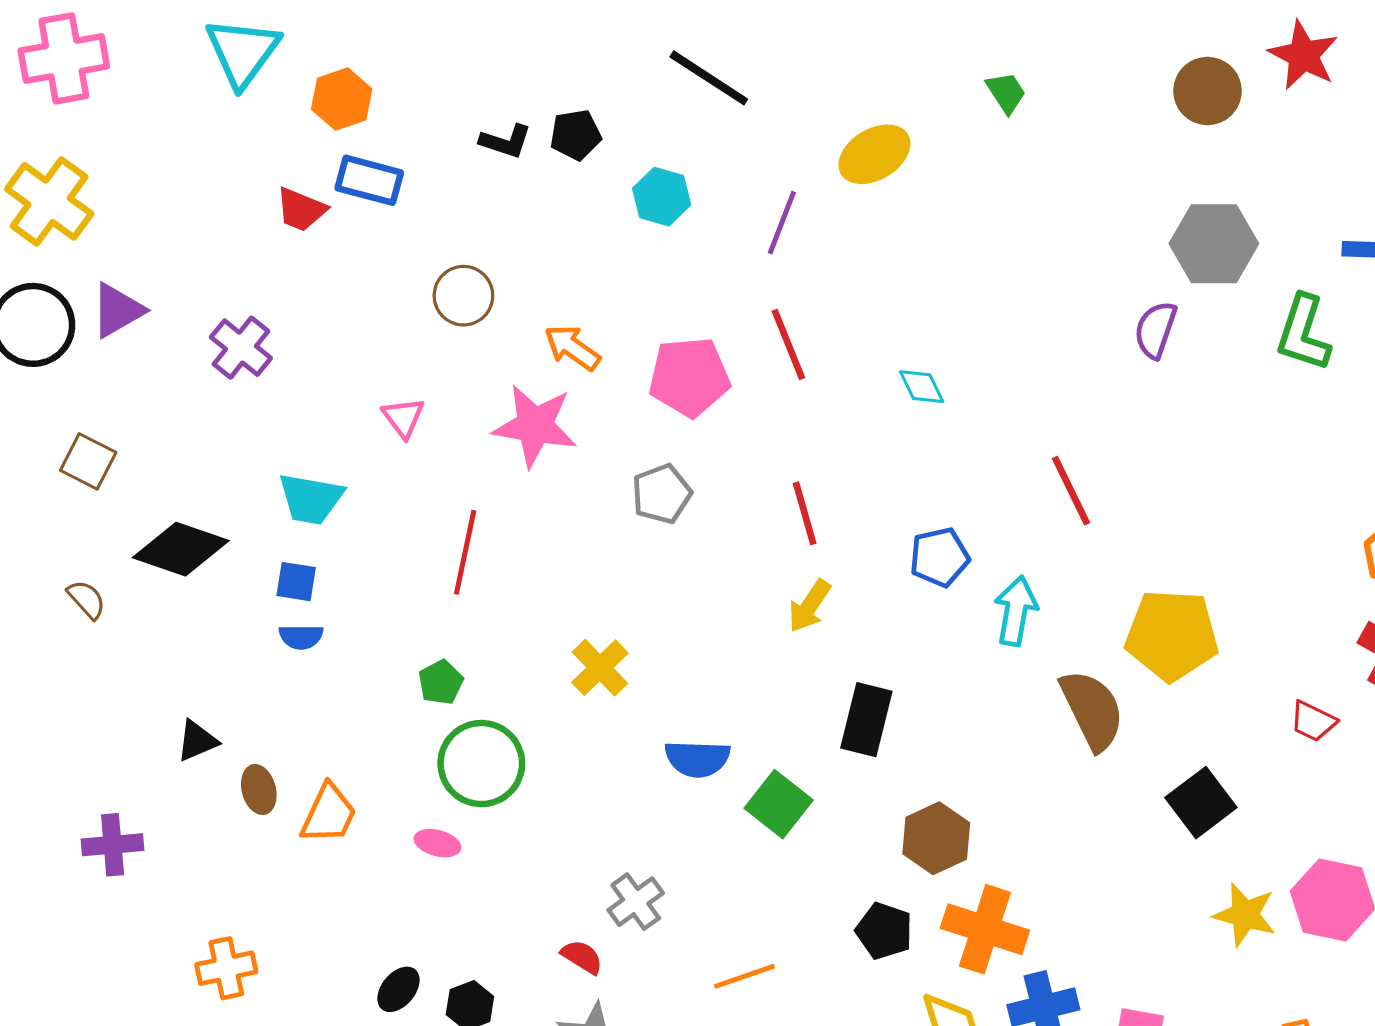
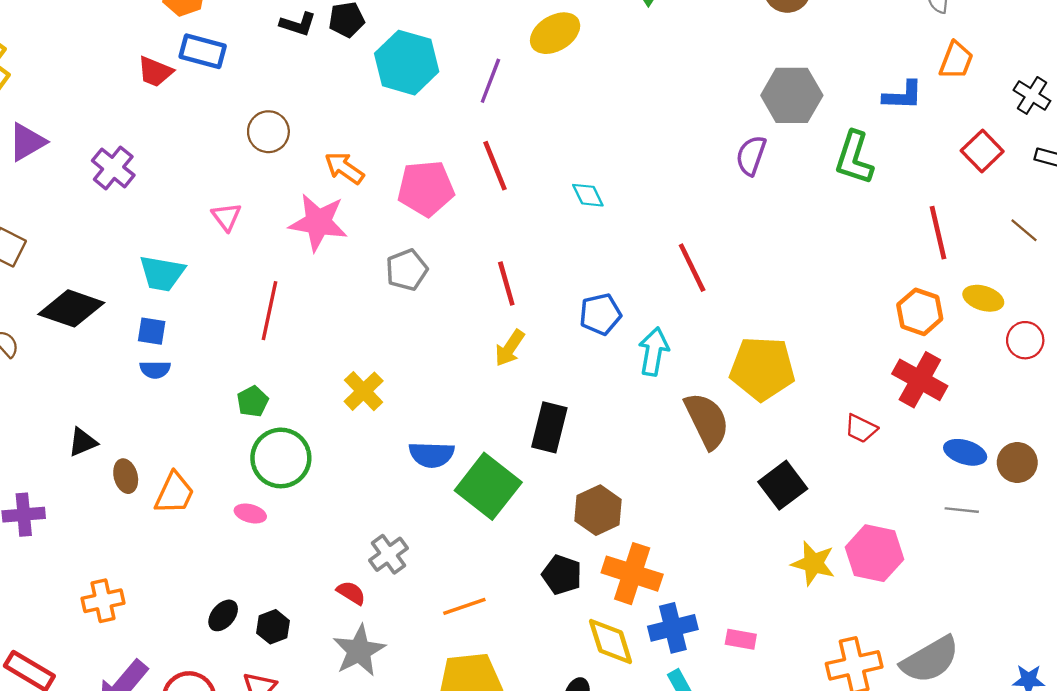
cyan hexagon: (662, 197) -> (407, 63), size x1.6
green square: (779, 804) -> (488, 486), size x1.4

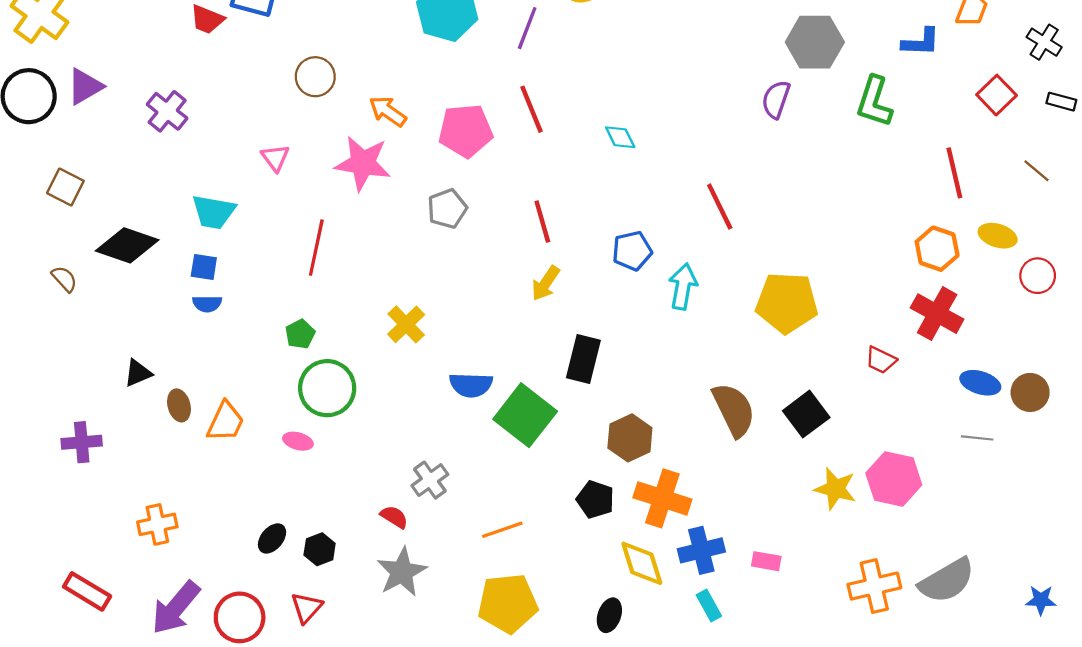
brown semicircle: (707, 421) -> (734, 410), moved

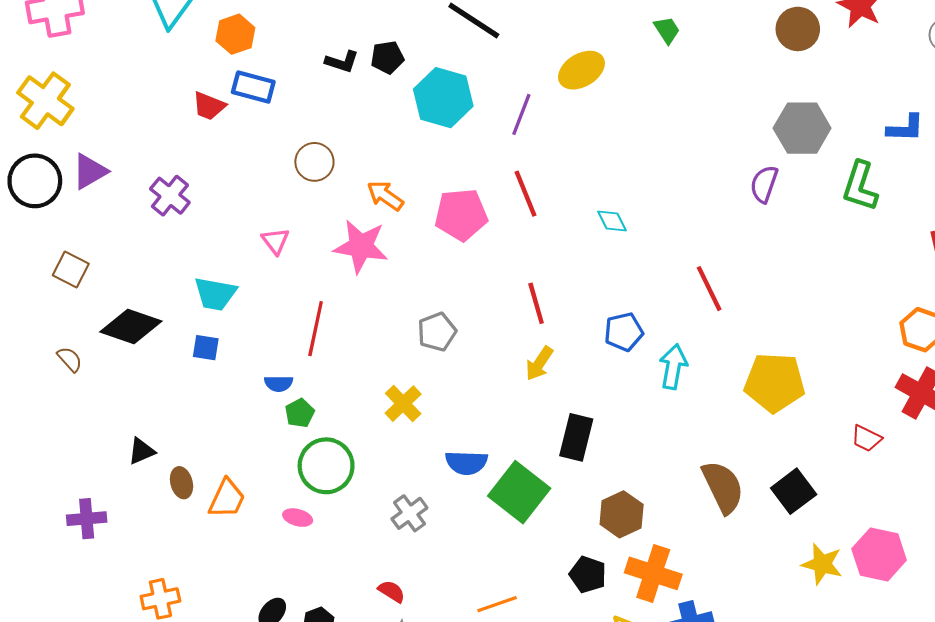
gray pentagon: (447, 209) -> (437, 332), moved
blue semicircle: (207, 304) -> (279, 384), moved
gray cross: (430, 480) -> (409, 513), moved

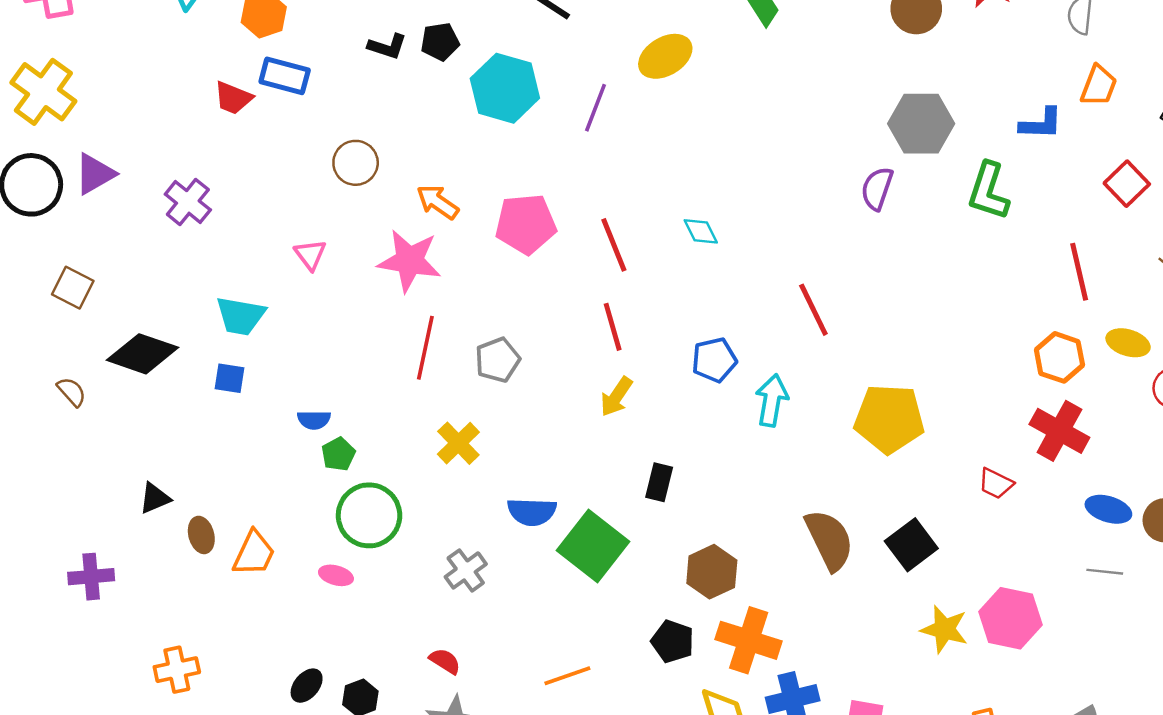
red line: (526, 194) -> (614, 245), moved
red line: (316, 329) -> (425, 348), moved
black rectangle: (576, 437) -> (659, 482), size x0.7

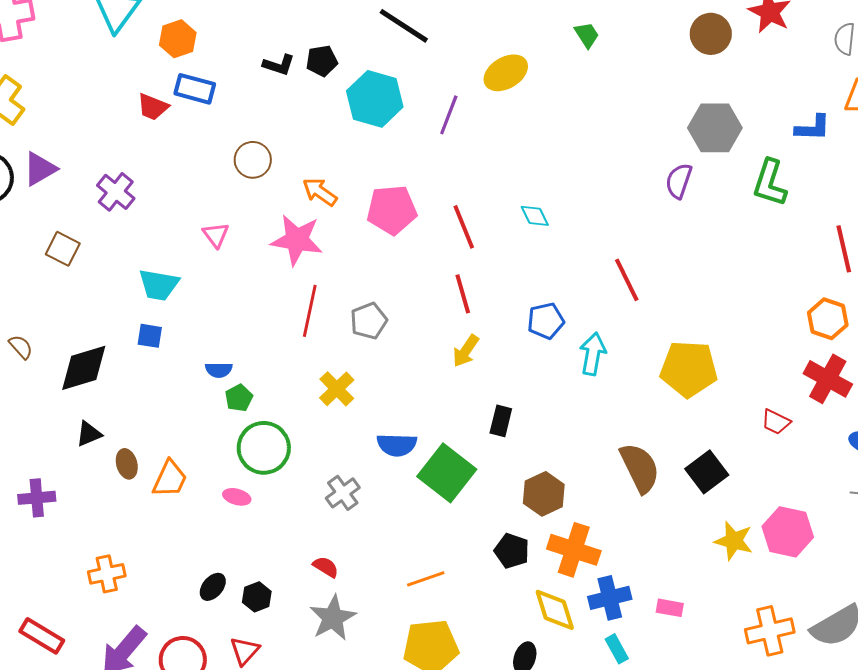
brown square: (73, 288) -> (63, 249), moved
black diamond: (143, 354) -> (84, 368), moved, turned -36

